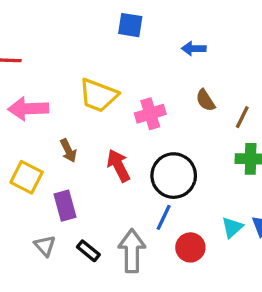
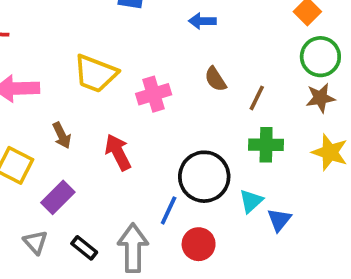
black circle: (174, 176) -> (204, 177), moved
purple rectangle: (65, 206) -> (58, 197), turned 60
cyan triangle: (232, 227) -> (251, 201), moved

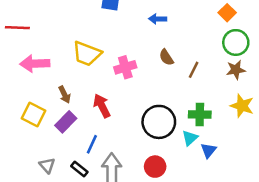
green cross: (266, 145) -> (200, 114), moved
purple rectangle: (58, 197) -> (66, 122), moved
blue line: (169, 210) -> (92, 144), moved

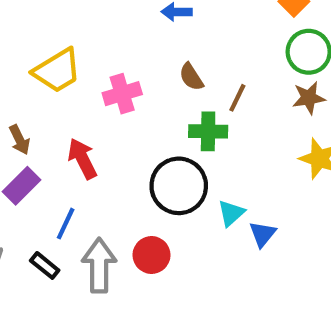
yellow trapezoid: (87, 54) -> (57, 71), turned -52
green cross: (200, 114) -> (208, 131), moved
red circle: (155, 167) -> (152, 255), moved

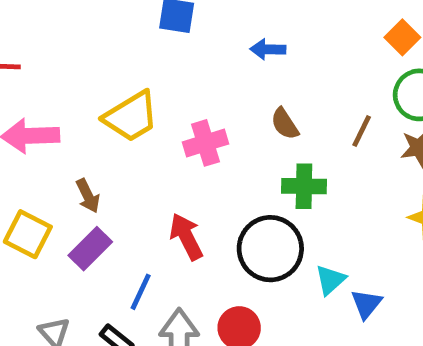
brown line: (237, 98) -> (362, 131), moved
red arrow: (82, 159) -> (186, 237), moved

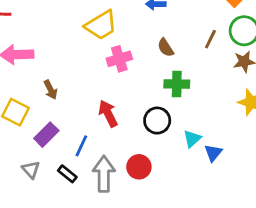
yellow trapezoid: (131, 117) -> (101, 25), moved
brown line: (362, 131) -> (210, 39), moved
purple rectangle: (90, 249) -> (46, 135), moved
black circle: (270, 249) -> (157, 121), size x0.7

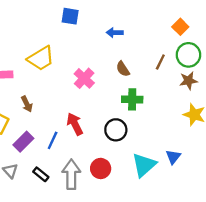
yellow trapezoid: (101, 25) -> (41, 58), moved
pink cross: (119, 59) -> (84, 78), turned -30
cyan triangle: (192, 139) -> (144, 165), moved, size x1.6
blue line: (81, 146) -> (53, 140), moved
blue triangle: (213, 153) -> (173, 157), moved

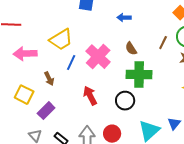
pink cross: (84, 78) -> (98, 57), size x1.4
green cross: (132, 99) -> (139, 75), size x1.4
blue line: (53, 140) -> (71, 63), moved

